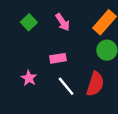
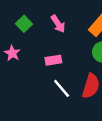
pink star: (29, 78) -> (12, 53), moved

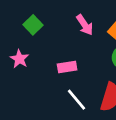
pink arrow: (58, 24) -> (85, 25), moved

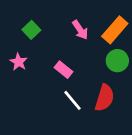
pink rectangle: (67, 67) -> (63, 70), turned 48

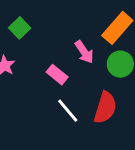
pink arrow: (80, 30) -> (84, 52), moved

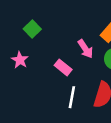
white line: (68, 111) -> (72, 97), turned 50

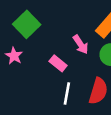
green square: (32, 29) -> (27, 24), size x1.5

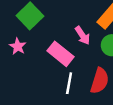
pink rectangle: (58, 63) -> (60, 54), size x1.5

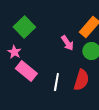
pink rectangle: (60, 54) -> (26, 71), moved

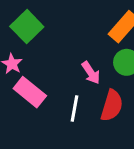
pink arrow: (67, 43) -> (91, 73), moved

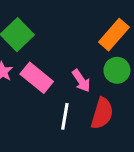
pink rectangle: (30, 92) -> (37, 78), moved

